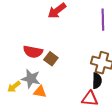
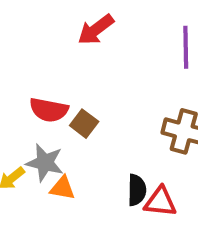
black semicircle: (97, 81) -> (137, 190), moved

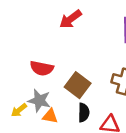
brown square: (84, 124) -> (78, 85), moved, size x1.5
black semicircle: (137, 190) -> (84, 113), moved

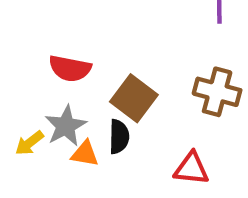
gray star: (39, 101) -> (66, 126), turned 30
black semicircle: (84, 113) -> (119, 137), moved

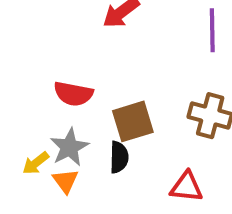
brown square: (134, 98) -> (133, 121), turned 36
orange triangle: (85, 154) -> (65, 181), moved, turned 44

